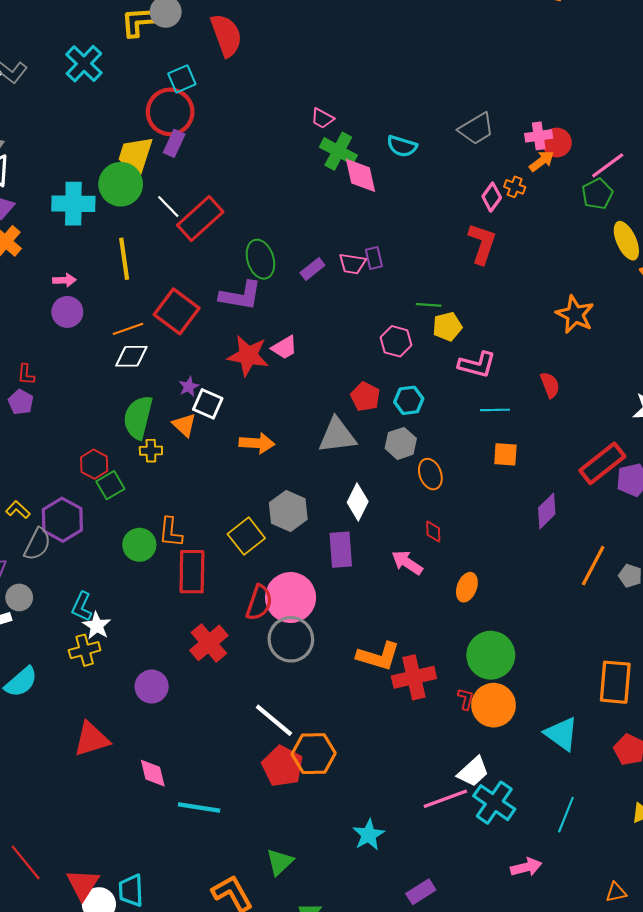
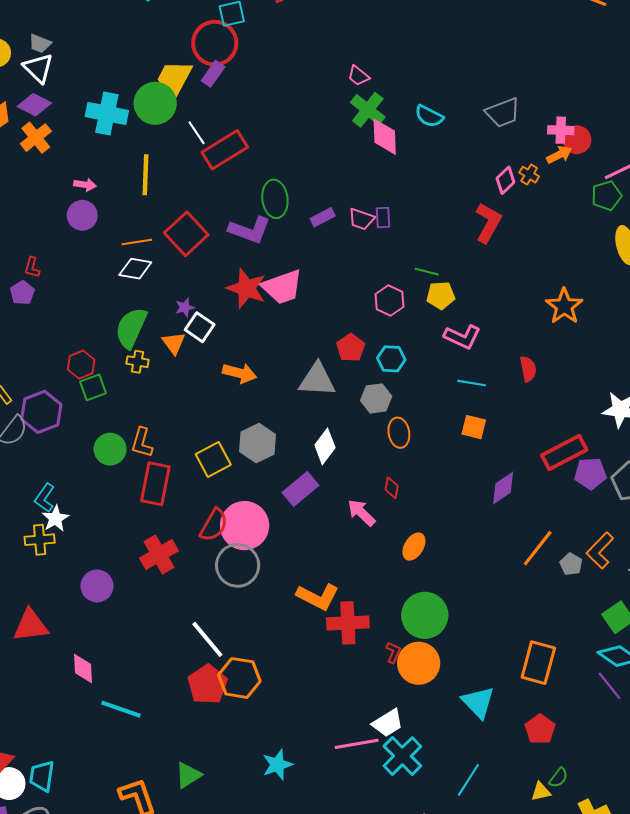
pink trapezoid: (284, 348) -> (282, 287), size x1.6
purple rectangle: (341, 550) -> (301, 489), turned 44

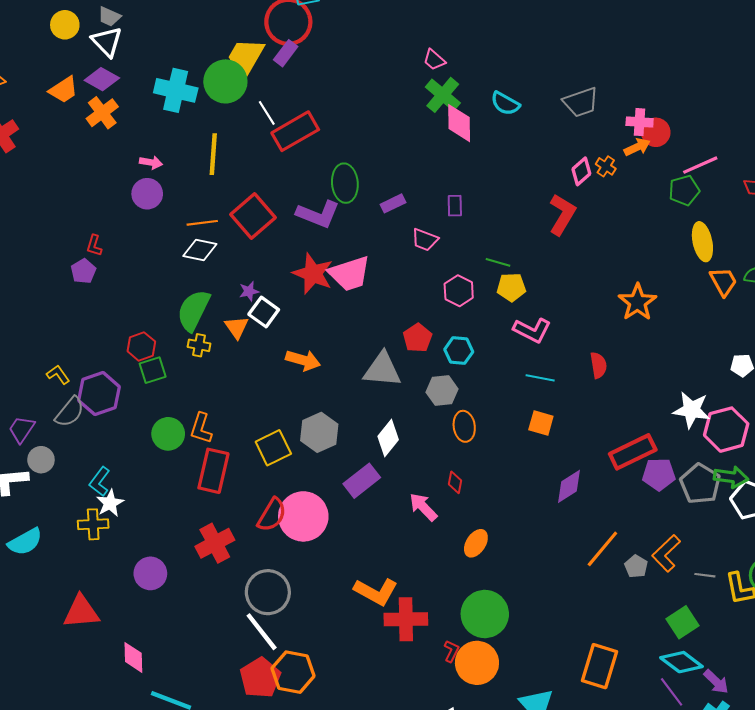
pink trapezoid: (361, 219) -> (425, 240), moved
gray circle: (238, 565) -> (268, 592), moved

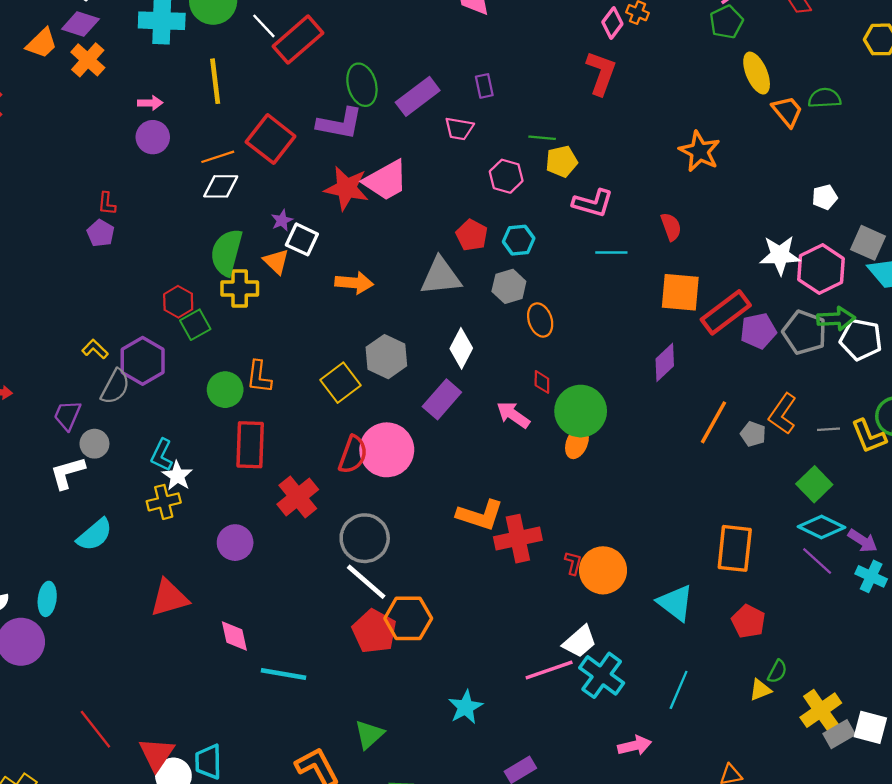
purple rectangle: (393, 203) -> (418, 96), size x1.6
yellow cross: (199, 345) -> (240, 289), size x1.5
orange square: (541, 423) -> (680, 292), moved, size x1.5
red rectangle: (213, 471) -> (250, 445), moved
green circle: (485, 614) -> (581, 411), moved

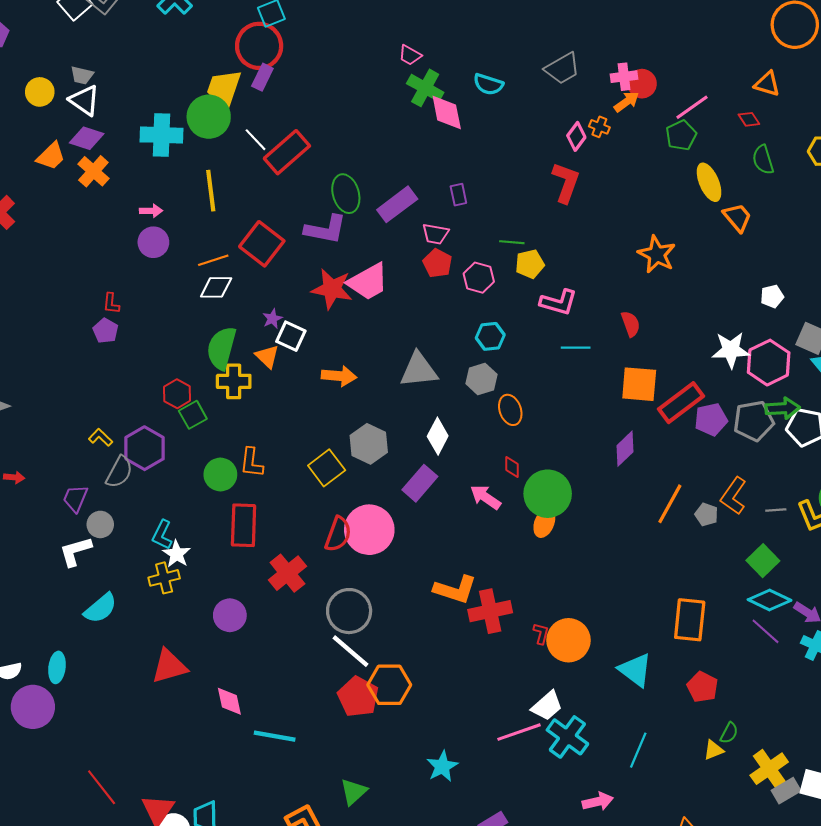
green semicircle: (825, 98) -> (763, 160), moved, turned -104
red pentagon: (472, 235) -> (437, 263), moved
gray pentagon: (805, 332) -> (754, 421), turned -30

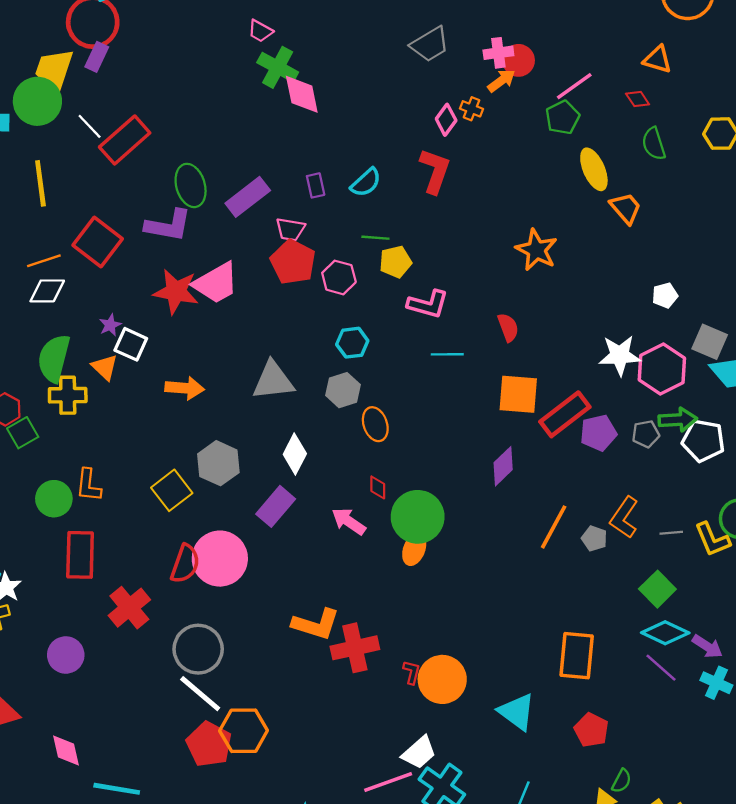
cyan semicircle: (488, 84) -> (366, 183), moved, turned -60
red pentagon: (437, 263) -> (293, 262), size x1.4
gray pentagon: (754, 421) -> (646, 434), size x0.6

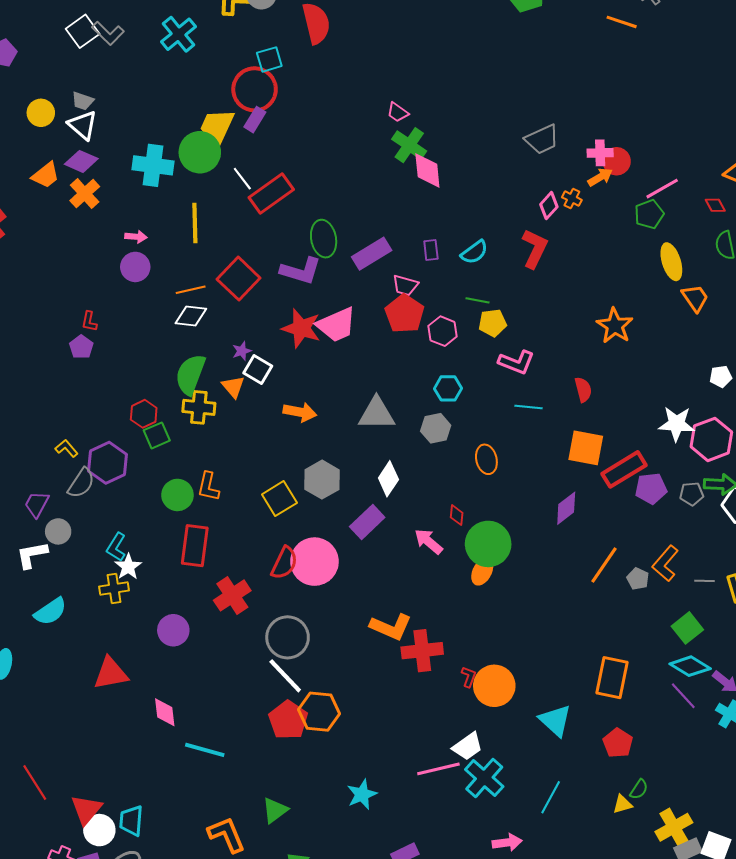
orange ellipse: (375, 424) -> (486, 459), moved

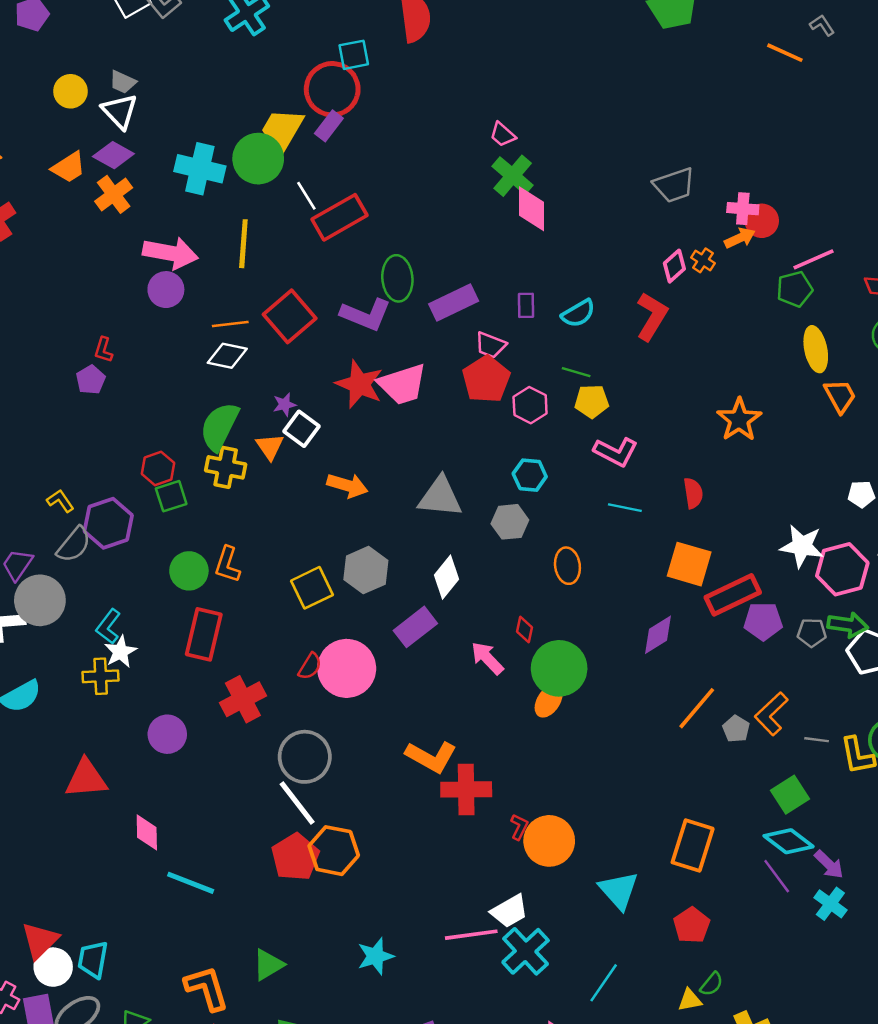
pink arrow: (136, 237) -> (170, 253), size x2.0
gray circle: (58, 531) -> (40, 600), size x1.6
red semicircle: (284, 563) -> (310, 666), size x0.7

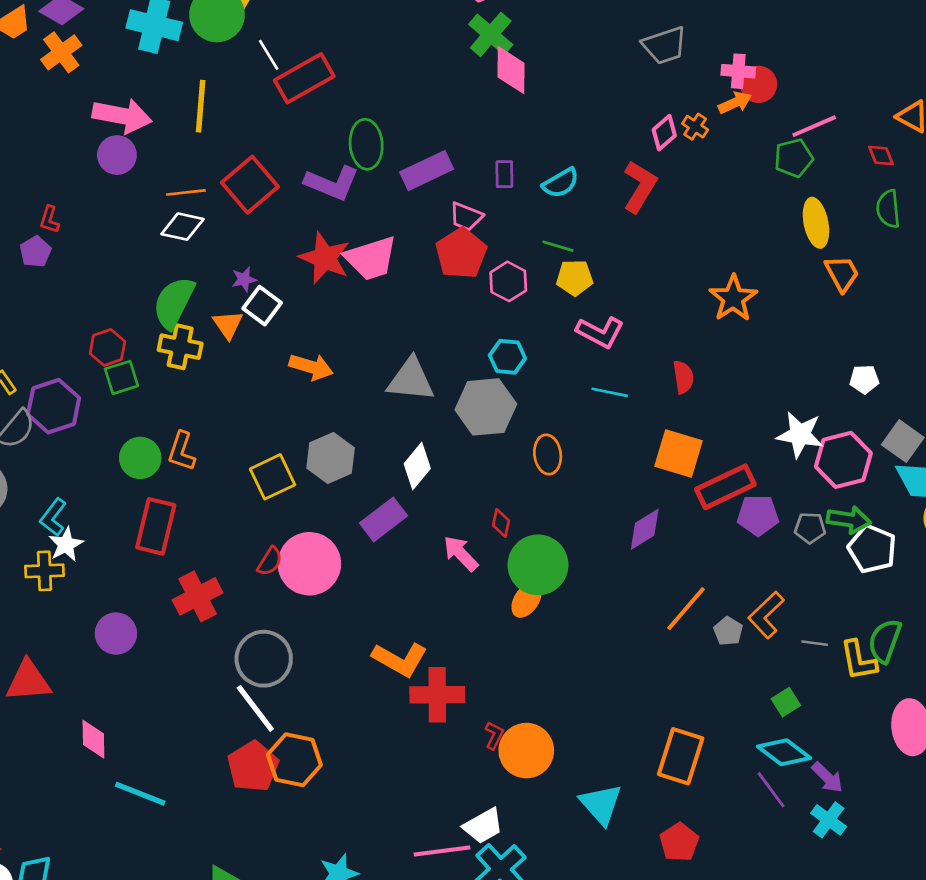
gray hexagon: (510, 522) -> (486, 407), size x1.5
green square: (790, 795) -> (786, 702), size x0.7

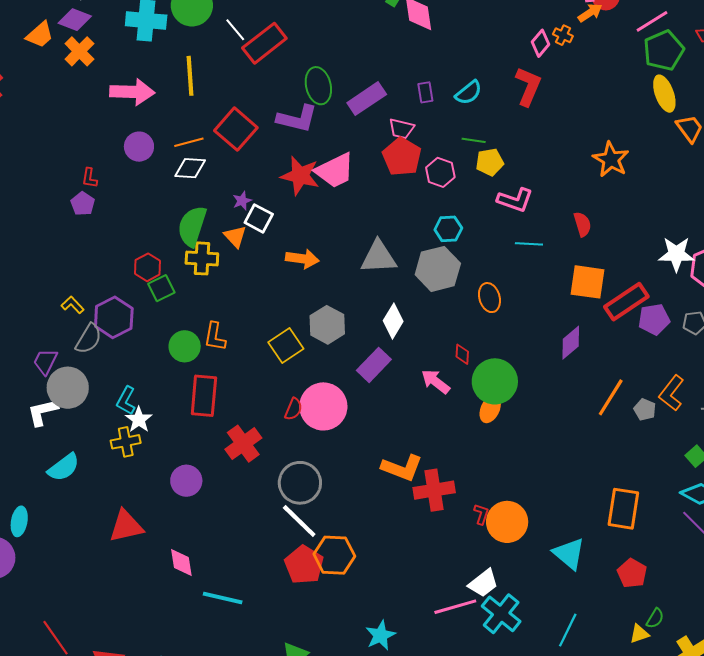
purple circle: (117, 155) -> (139, 147), moved
green pentagon: (794, 158) -> (664, 50), moved, size x1.4

